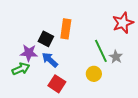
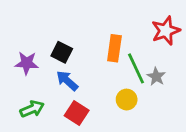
orange rectangle: (66, 29) -> (114, 48), moved
purple star: (29, 53) -> (27, 63), moved
green arrow: (21, 69) -> (32, 109), moved

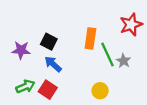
yellow circle: (127, 100) -> (100, 91), moved
red square: (77, 113) -> (48, 90), moved

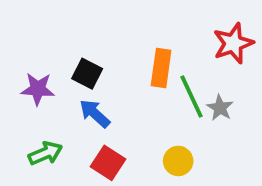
red square: (48, 90) -> (108, 163), moved

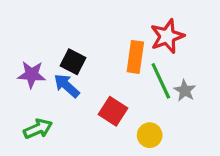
red star: (233, 43) -> (167, 36), moved
blue arrow: (95, 114) -> (67, 86), moved
red square: (108, 163) -> (113, 111), moved

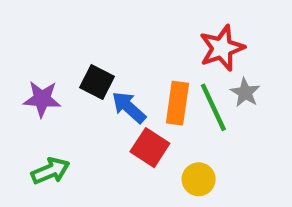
orange rectangle: (135, 57) -> (177, 103), moved
blue arrow: (67, 86) -> (129, 107), moved
gray star: (185, 90) -> (245, 93), moved

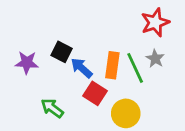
red star: (222, 48) -> (155, 22), moved
green arrow: (50, 171) -> (52, 108), moved, turned -120
yellow circle: (199, 179) -> (126, 113), size x1.4

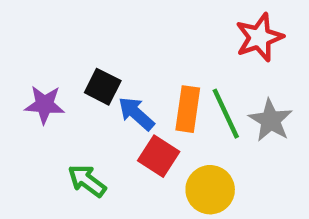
gray star: (155, 59) -> (271, 120), moved, size x1.4

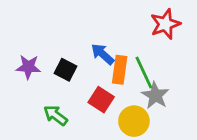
black square: (103, 87) -> (65, 70), moved
blue arrow: (136, 114) -> (103, 54), moved
gray star: (271, 120) -> (155, 95), moved

